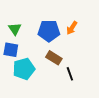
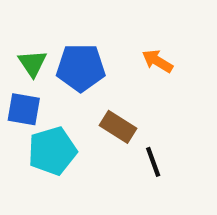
orange arrow: (72, 28) -> (157, 61), turned 88
blue pentagon: (49, 31) -> (81, 68), moved

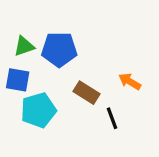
orange arrow: (157, 61) -> (130, 81), moved
green triangle: (33, 63) -> (24, 46), turned 45

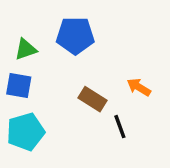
blue pentagon: (59, 49) -> (75, 36), moved
cyan pentagon: (38, 110) -> (26, 132), moved

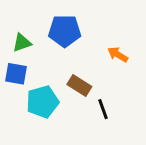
orange arrow: (139, 87) -> (118, 55), moved
cyan pentagon: (26, 132) -> (43, 102), moved

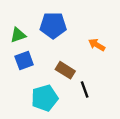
blue square: (16, 74) -> (24, 60), moved, turned -30
cyan pentagon: (43, 102) -> (45, 98), moved

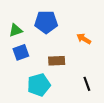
brown rectangle: (65, 70) -> (57, 61), turned -35
black line: (85, 90) -> (87, 84), moved

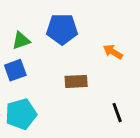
blue square: (21, 52) -> (15, 70), moved
cyan pentagon: (39, 85) -> (21, 114), moved

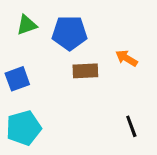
green triangle: (21, 40) -> (27, 25), moved
brown rectangle: (76, 81) -> (85, 71), moved

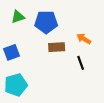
black line: (131, 126) -> (81, 63), moved

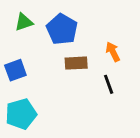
blue pentagon: (46, 22) -> (62, 29), turned 30
orange arrow: (84, 39) -> (113, 52), turned 32

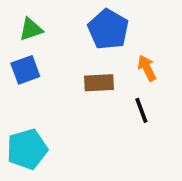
blue pentagon: (62, 29) -> (108, 29), moved
blue square: (15, 70) -> (25, 70), moved

